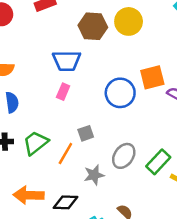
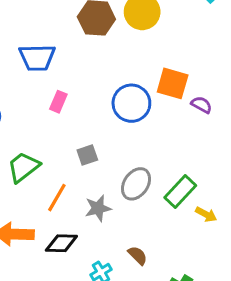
blue trapezoid: (67, 61) -> (37, 58), moved
orange square: (152, 77) -> (173, 83), turned 30
orange line: (65, 154) -> (57, 198), moved

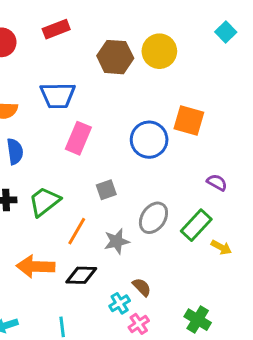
pink rectangle: (58, 102) -> (78, 138), size x1.5
purple semicircle: (201, 105) -> (217, 182), moved
brown semicircle: (138, 255) -> (142, 287), moved

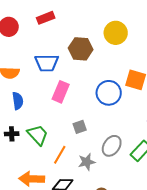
brown hexagon: (115, 57) -> (81, 49), moved
green trapezoid: (44, 202) -> (38, 135), turned 85

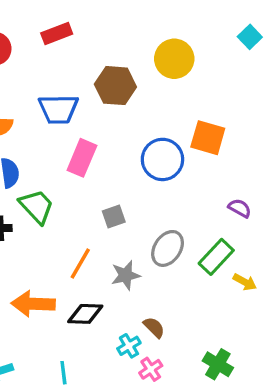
green trapezoid: (38, 135) -> (37, 206), moved

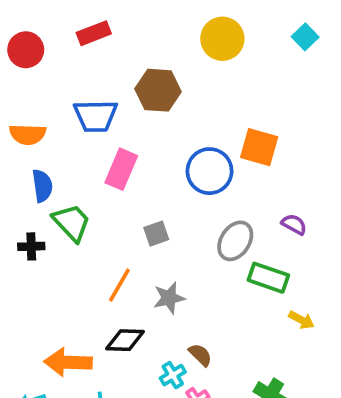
yellow circle: (174, 59) -> (222, 39), moved
gray ellipse: (168, 248) -> (235, 241), moved
green rectangle: (216, 257) -> (268, 278), turned 66
yellow arrow: (245, 282) -> (301, 320), moved
orange arrow: (33, 304) -> (68, 362), moved

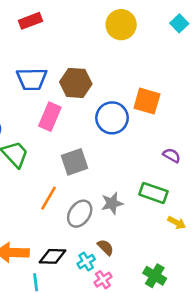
brown hexagon: (158, 90) -> (76, 83), moved
gray square: (156, 234) -> (74, 162), size x1.5
gray ellipse: (235, 241) -> (80, 214), moved
gray star: (169, 298) -> (112, 203), moved
black diamond: (125, 340) -> (52, 256), moved

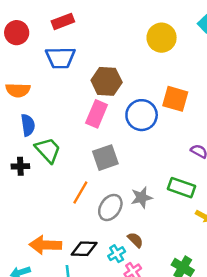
yellow circle: (121, 25) -> (162, 38), moved
blue trapezoid: (32, 79) -> (60, 58), moved
pink rectangle: (50, 117) -> (97, 114), moved

